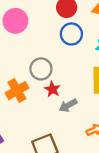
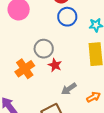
gray arrow: (68, 105) -> (69, 89), moved

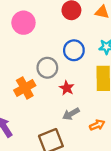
blue circle: (67, 17) -> (74, 50), moved
red star: (55, 65) -> (67, 88), moved

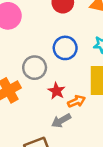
orange arrow: (97, 125) -> (76, 101), moved

